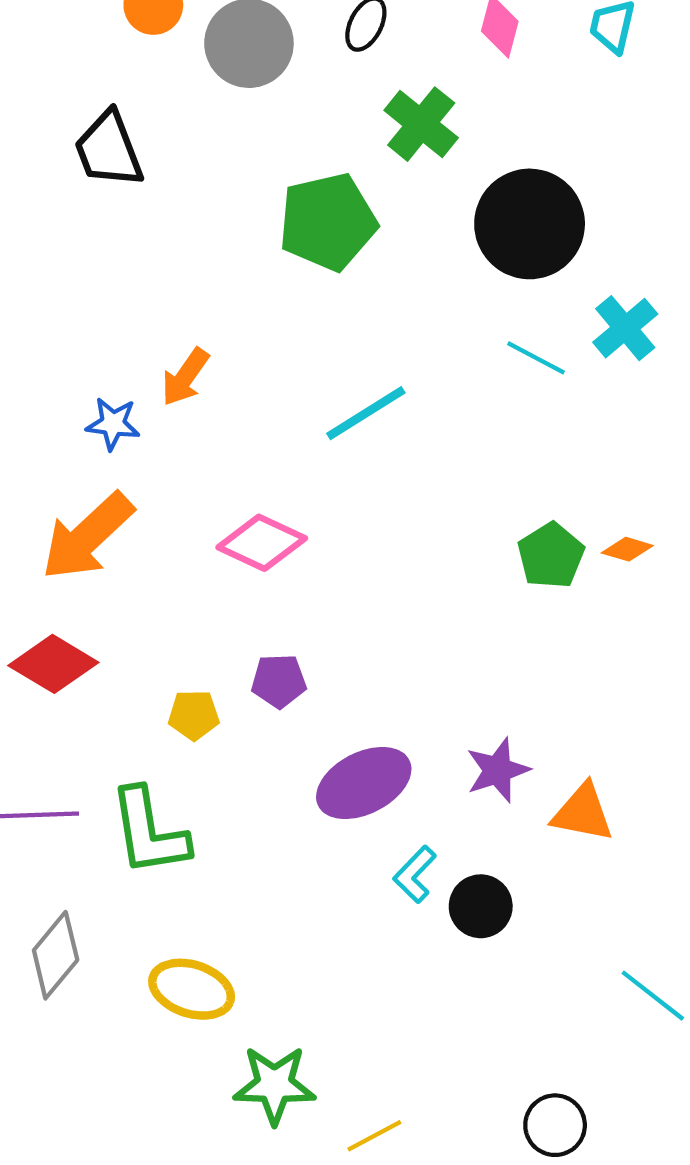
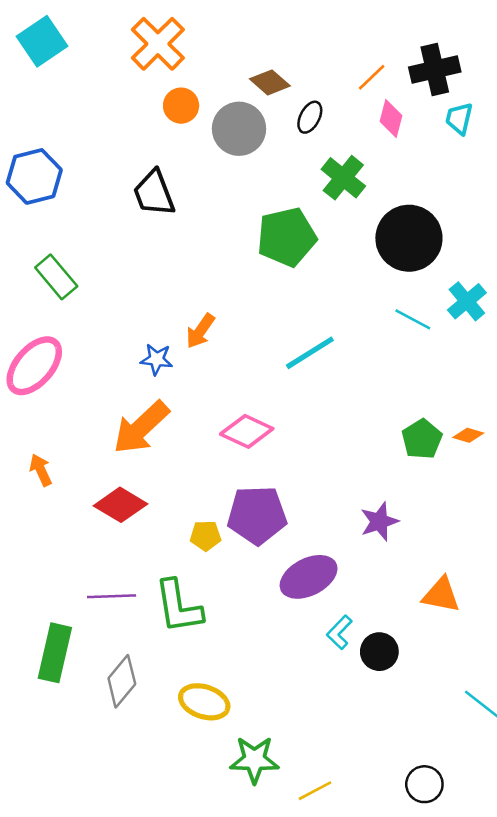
purple pentagon: (279, 681) -> (257, 515), size x1.8
purple star: (498, 770) -> (379, 522), moved

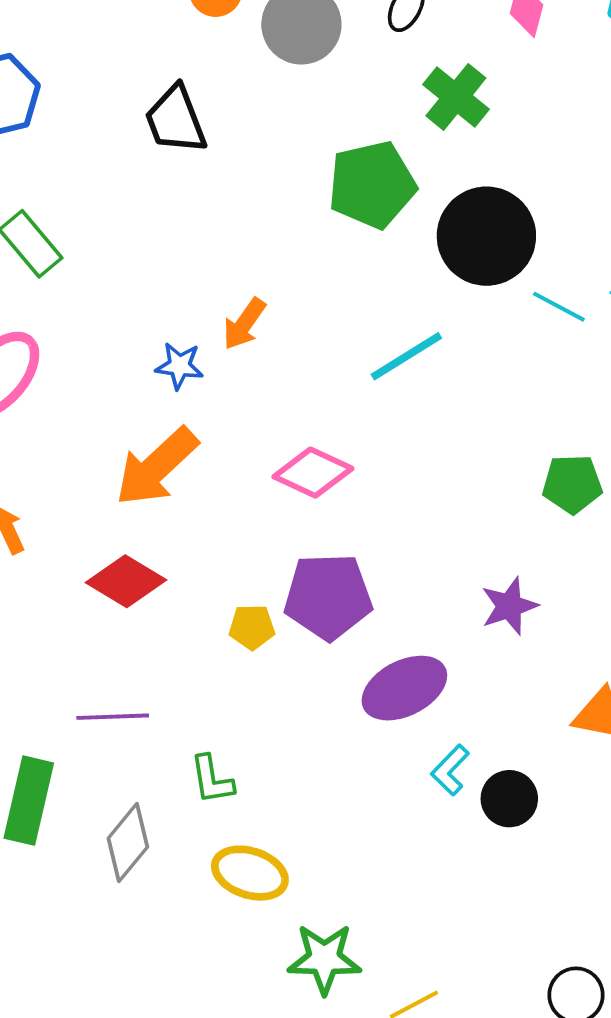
black circle: (409, 238) -> (486, 236), moved
green pentagon: (422, 439) -> (572, 484), turned 30
green L-shape: (178, 607) -> (212, 780), moved, size x0.6

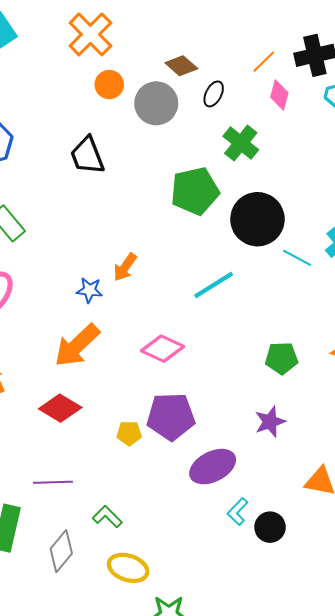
green pentagon: (572, 484) -> (281, 358), moved
green L-shape: (212, 780) -> (107, 517), turned 144

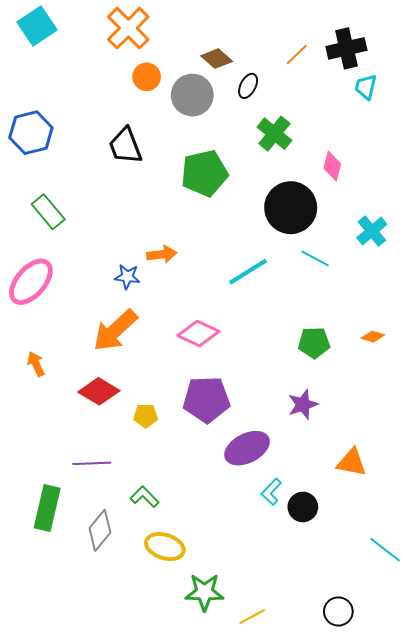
pink diamond: (279, 95) -> (332, 166), moved
green pentagon: (195, 191) -> (204, 173), moved
cyan line: (297, 258) -> (315, 258), moved
orange arrow: (125, 267) -> (162, 254), turned -132
yellow pentagon: (129, 433) -> (146, 416), moved

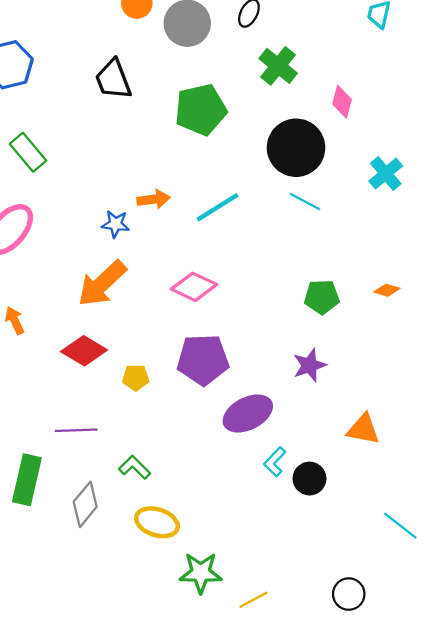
cyan line: (315, 258) -> (305, 202), moved
cyan line: (248, 272) -> (218, 207), moved

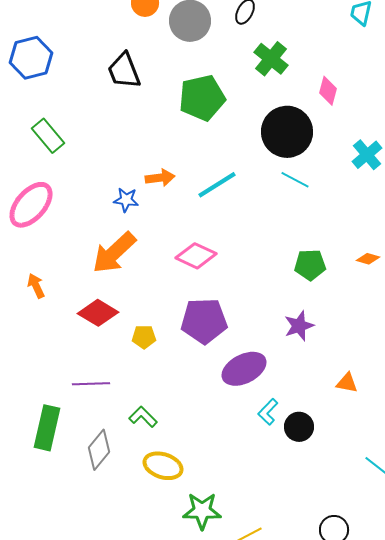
orange triangle: (363, 429) -> (347, 383), size x0.7

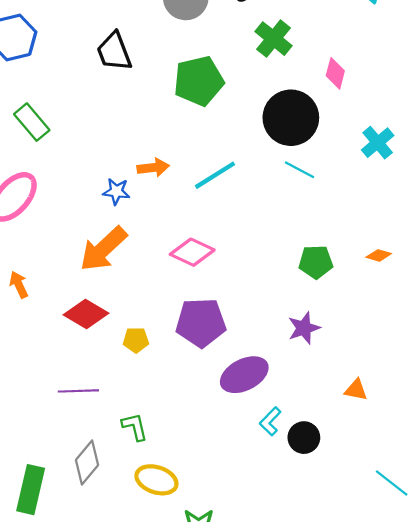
green L-shape: (143, 417) -> (135, 427), turned 32
green rectangle: (47, 428) -> (31, 490), moved

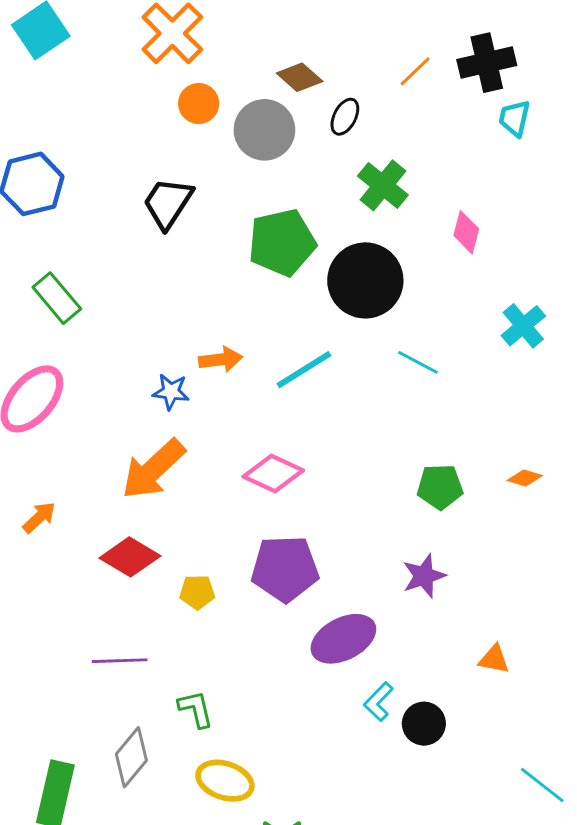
black trapezoid: (114, 52) -> (168, 203), turned 54
black circle: (291, 118) -> (365, 280), moved
orange arrow: (19, 285) -> (39, 517), turned 72

